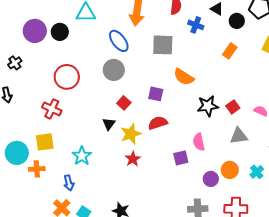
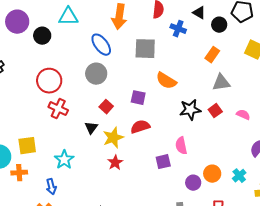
purple circle: (35, 31) -> (17, 22), moved
red cross: (52, 109) -> (58, 109), moved
gray triangle: (239, 136) -> (221, 83), moved

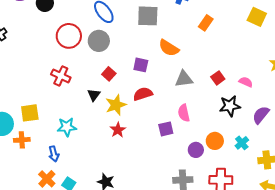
orange rectangle: (212, 55) -> (206, 23), moved
red circle: (49, 81) -> (69, 36), moved
gray triangle: (221, 83) -> (184, 79), moved
black star: (190, 110) -> (230, 106), moved
cyan star: (64, 160) -> (67, 127), turned 30

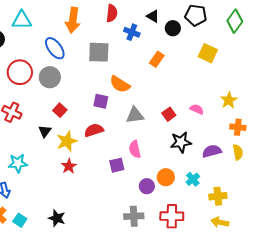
purple square: (141, 65) -> (101, 101), moved
pink semicircle: (246, 82) -> (197, 109), moved
purple semicircle: (261, 115) -> (212, 151), turned 36

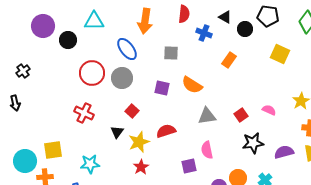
gray square: (99, 52) -> (171, 53), size x0.7
purple square: (101, 101) -> (162, 88), moved

